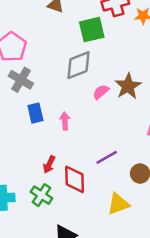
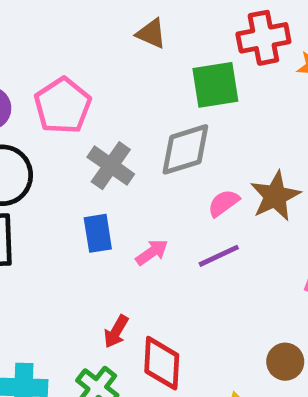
gray cross: (21, 80) -> (111, 166), moved
pink arrow: (65, 121) -> (152, 252), turned 54
purple line: (107, 157) -> (219, 256), moved

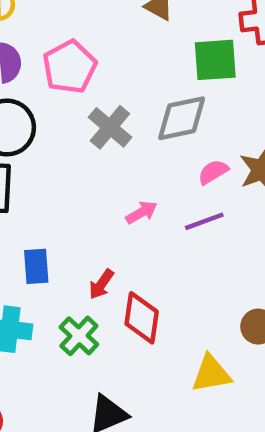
blue rectangle: (98, 233) -> (36, 266), moved

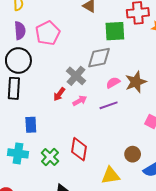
gray cross: (110, 127) -> (76, 76), moved
red arrow: (101, 284) -> (59, 94), moved

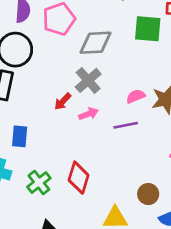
gray diamond: (99, 58) -> (95, 43), moved

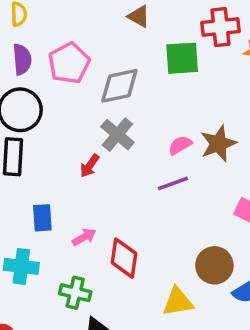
pink arrow: (89, 114) -> (84, 237), moved
green cross: (39, 182) -> (75, 293), moved, turned -30
brown circle: (148, 194) -> (214, 265), size x1.4

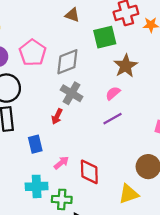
brown star: (218, 144) -> (126, 66), moved
blue rectangle: (42, 218) -> (35, 144), moved
cyan cross: (21, 266) -> (37, 186), moved

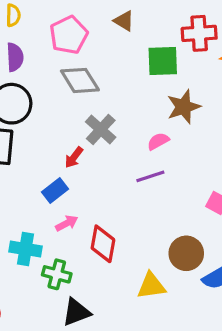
pink pentagon: (33, 53) -> (69, 35), moved
gray diamond: (67, 62) -> (80, 80), moved, turned 68
blue rectangle: (35, 144) -> (55, 191), moved, turned 54

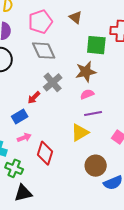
brown star: (184, 107) -> (86, 72), moved
purple line: (150, 176) -> (93, 113), moved
yellow triangle: (151, 286) -> (80, 133), moved, turned -30

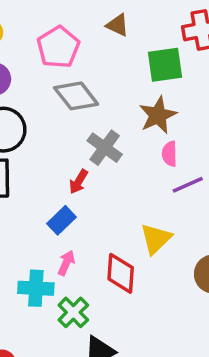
pink semicircle: (87, 94) -> (169, 154), turned -56
yellow triangle: (80, 133) -> (156, 239), moved
pink arrow: (24, 138) -> (66, 263), moved, turned -32
green cross: (14, 168) -> (73, 312), turned 36

